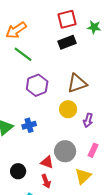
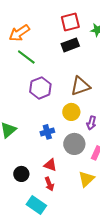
blue cross: (29, 125) -> (47, 132), moved
gray circle: (65, 151) -> (74, 144), moved

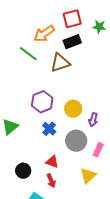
orange arrow: (19, 33) -> (44, 34), moved
brown triangle: (80, 86) -> (60, 63), moved
purple hexagon: (40, 88) -> (42, 102), moved
blue cross: (47, 132) -> (49, 129), turned -32

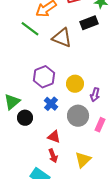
black rectangle: (72, 42) -> (89, 23), moved
brown triangle: (60, 63) -> (62, 38), turned 40
black circle: (23, 171) -> (25, 118), moved
yellow triangle: (88, 176) -> (83, 160), moved

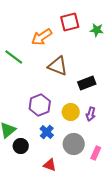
black rectangle: (89, 23) -> (87, 83), moved
green line: (30, 29) -> (14, 57), moved
purple arrow: (95, 95) -> (91, 114), moved

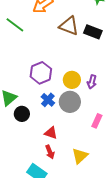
brown triangle: (58, 66) -> (69, 26), moved
black rectangle: (87, 83) -> (93, 32), moved, turned 42
gray circle: (74, 144) -> (70, 102), moved

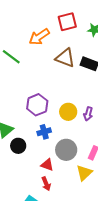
blue cross: (48, 100) -> (44, 132), turned 32
gray circle: (70, 102) -> (66, 150), moved
yellow triangle: (80, 156) -> (84, 173), moved

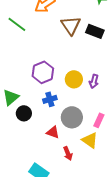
brown triangle: (65, 58) -> (71, 25), turned 35
yellow triangle: (84, 173) -> (90, 140), turned -42
red arrow: (46, 184) -> (68, 153), moved

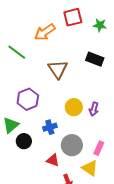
brown triangle: (71, 25) -> (58, 69), moved
purple hexagon: (43, 72) -> (28, 99), moved

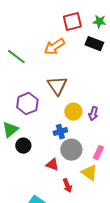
green star: (100, 25) -> (99, 22), moved
orange arrow: (45, 32) -> (54, 47), moved
black rectangle: (95, 59) -> (94, 44), moved
brown triangle: (58, 69) -> (57, 86), moved
blue cross: (50, 127) -> (60, 132), moved

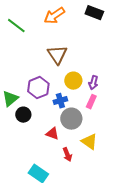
purple hexagon: (27, 104) -> (38, 88), moved
pink rectangle: (98, 153) -> (91, 102), moved

